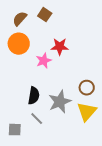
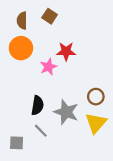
brown semicircle: (20, 19) -> (22, 21), turned -42
gray star: (60, 102) -> (66, 112), turned -30

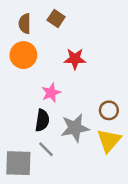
pink star: (48, 67) -> (51, 93), moved
gray star: (66, 112) -> (75, 128), turned -30
gray square: (17, 143) -> (18, 163), size x1.6

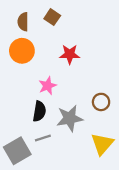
yellow triangle: (109, 141) -> (102, 144), moved
gray line: (46, 149) -> (43, 138), turned -63
gray square: (18, 163) -> (17, 151), turned -32

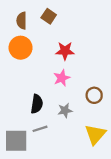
pink star: (48, 86) -> (62, 78), moved
gray star: (70, 118) -> (65, 110), size x0.6
gray square: (17, 151) -> (16, 141), turned 30

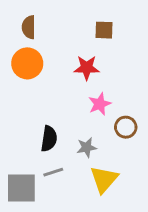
brown square: (49, 16) -> (104, 30), moved, turned -32
pink star: (62, 78) -> (100, 104), moved
yellow triangle: (95, 134) -> (104, 179), moved

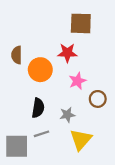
brown semicircle: (29, 27) -> (17, 55), moved
brown square: (104, 30) -> (81, 23), size x1.5
orange circle: (27, 63) -> (40, 70), moved

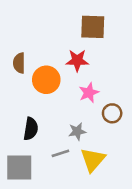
black semicircle: (38, 108) -> (31, 129), moved
gray line: (41, 134) -> (60, 153), moved

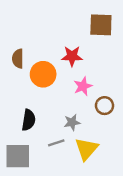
brown square: (93, 27) -> (101, 25), moved

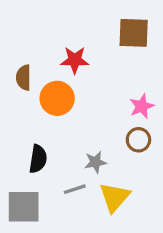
red star: (72, 56) -> (75, 60), moved
pink star: (83, 86) -> (142, 106), moved

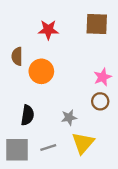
red star: (75, 60) -> (48, 30), moved
gray line: (75, 189) -> (48, 148), moved

